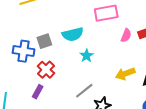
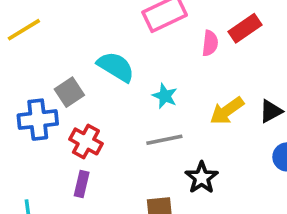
cyan semicircle: (73, 34) -> (116, 67), turned -120
cyan star: (87, 56) -> (165, 96), moved
gray line: (84, 91) -> (164, 140), moved, turned 42

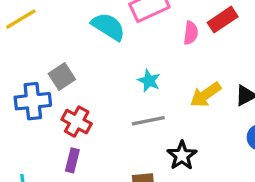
cyan semicircle: (116, 67) -> (108, 27), moved

